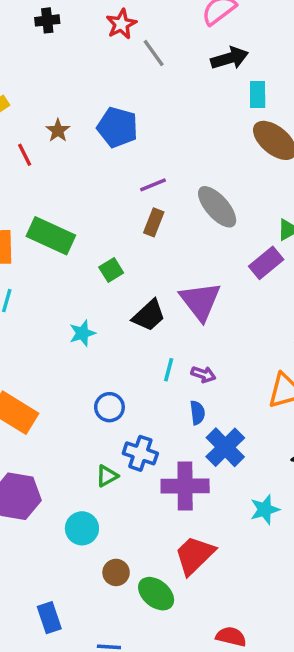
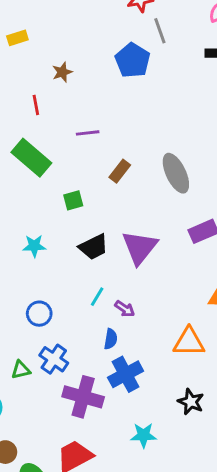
blue pentagon: (117, 127) -> (133, 60), moved
red line: (25, 155) -> (36, 105), moved
purple line: (153, 185) -> (88, 133), moved

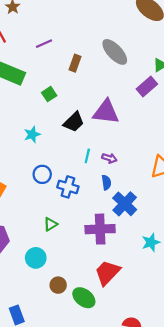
purple triangle: (140, 247) -> (106, 112), turned -44
blue circle: (39, 314) -> (42, 174), moved
blue cross: (54, 359) -> (68, 187), moved

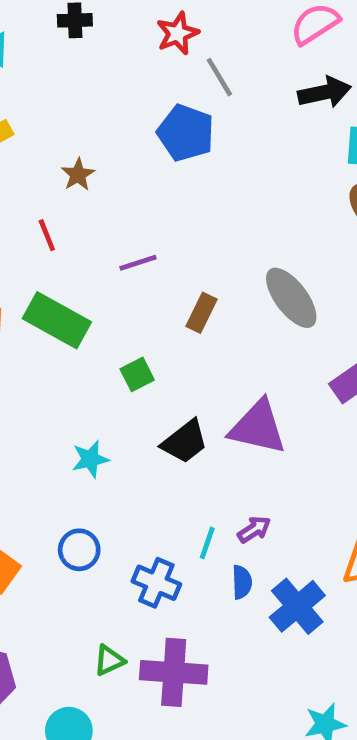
cyan line: (87, 156) -> (207, 543), moved
purple arrow: (109, 158) -> (254, 529), turned -56
blue circle: (42, 174) -> (79, 550), moved
blue cross: (125, 204) -> (297, 606), moved
purple cross: (100, 229) -> (174, 672), moved

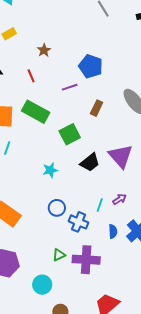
blue pentagon: (186, 133) -> (91, 66), moved
green square: (137, 374) -> (70, 134), size x1.5
purple triangle: (258, 427) -> (121, 156), turned 36
blue circle: (79, 550) -> (57, 208), moved
blue semicircle: (242, 582) -> (113, 231), moved

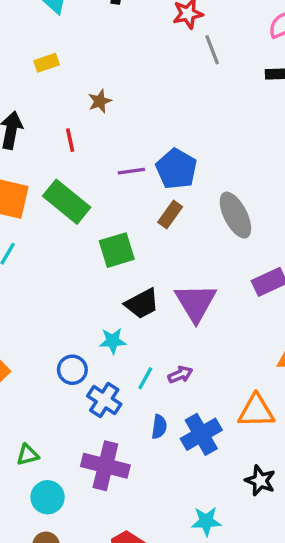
blue pentagon: (91, 66) -> (176, 169), moved
cyan star: (50, 170) -> (113, 341), moved
green triangle: (59, 255) -> (28, 455), moved
cyan circle: (42, 285) -> (48, 497), moved

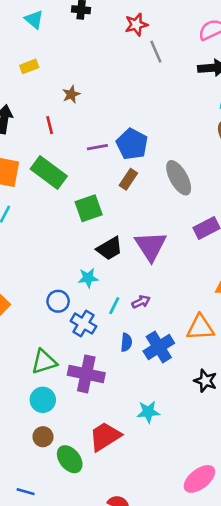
green triangle: (28, 455) -> (44, 362), moved, size x1.5
cyan star: (206, 521) -> (148, 412), moved

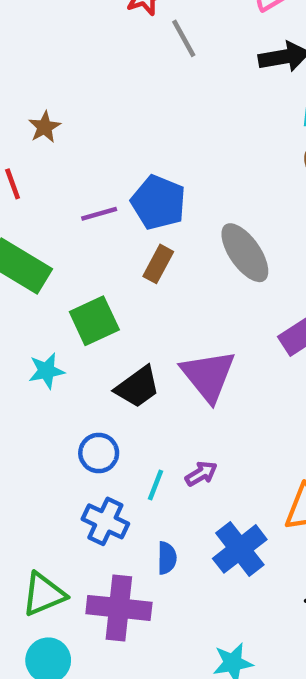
cyan star: (88, 278) -> (46, 371), moved
blue circle: (58, 301) -> (99, 453), moved
blue semicircle: (126, 342) -> (167, 558), moved

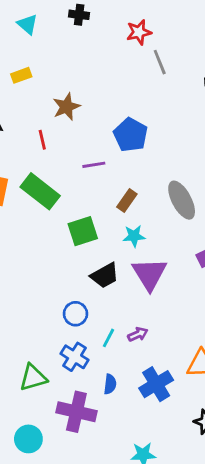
brown star: (45, 127) -> (66, 107), size x1.4
blue pentagon: (158, 202) -> (131, 135), moved
cyan star: (46, 371) -> (134, 236), moved
green triangle: (44, 594) -> (33, 378), moved

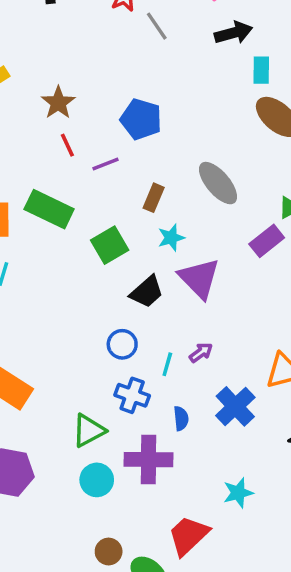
red line: (42, 140) -> (67, 145), moved
cyan circle: (28, 439) -> (97, 480), moved

